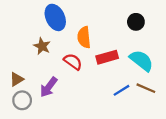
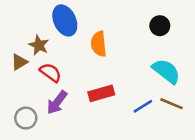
brown star: (42, 46) -> (39, 45), moved
red rectangle: (107, 57) -> (101, 93), moved
red semicircle: (73, 62) -> (51, 73), moved
brown triangle: (17, 79) -> (19, 62), moved

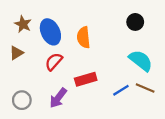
blue ellipse: (65, 20) -> (50, 32), moved
brown star: (39, 45) -> (23, 24), moved
red semicircle: (51, 73) -> (54, 62), moved, turned -84
purple arrow: (57, 102) -> (58, 98), moved

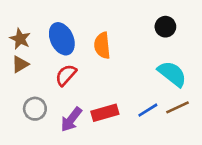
brown star: (23, 24) -> (20, 39), moved
red rectangle: (86, 79) -> (105, 113), moved
brown line: (145, 88) -> (177, 107), turned -48
gray circle: (22, 100) -> (35, 109), moved

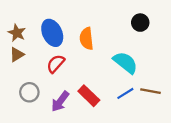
cyan semicircle: (172, 74) -> (125, 63), moved
brown line: (177, 107) -> (151, 91), turned 36
red rectangle: (105, 113) -> (89, 96), turned 60

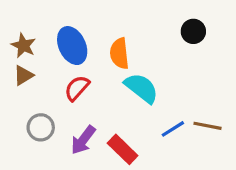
cyan semicircle: (125, 63) -> (141, 88), moved
red rectangle: (89, 96) -> (123, 149), moved

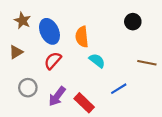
brown star: (23, 46) -> (22, 21), moved
cyan semicircle: (141, 88) -> (97, 61), size x0.7
brown line: (208, 126) -> (147, 63), moved

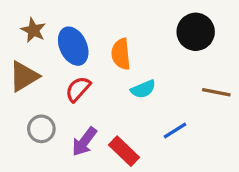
black circle: (133, 22) -> (196, 32), size x1.5
brown triangle: (16, 52) -> (24, 76), size x1.5
cyan semicircle: (97, 61) -> (143, 89), turned 119

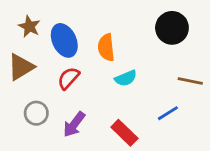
blue line: (175, 130) -> (168, 113), moved
red rectangle: (124, 151) -> (124, 133), moved

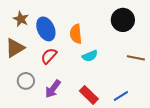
blue line: (168, 113) -> (121, 96), moved

